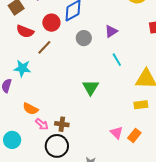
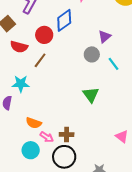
gray circle: (84, 38) -> (92, 54), moved
cyan circle: (12, 140) -> (31, 150), moved

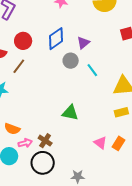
blue diamond: (64, 20) -> (56, 39), moved
green triangle: (91, 95) -> (70, 113), moved, turned -42
brown cross: (67, 135) -> (45, 141), turned 32
pink arrow: (47, 137) -> (25, 143), turned -48

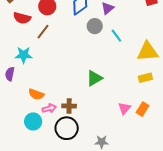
green triangle: (70, 113) -> (94, 78), turned -42
brown cross: (45, 141) -> (69, 106), turned -32
pink triangle: (100, 143) -> (124, 108), turned 32

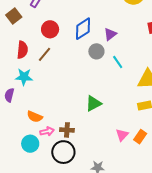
red semicircle: (22, 18) -> (22, 50), moved, turned -102

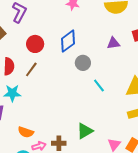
purple triangle: (110, 34) -> (113, 43), moved, turned 32
cyan line: (118, 62) -> (99, 86), moved
green triangle: (93, 103) -> (85, 131), moved

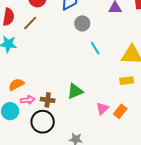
orange semicircle: (26, 132) -> (16, 84), turned 126

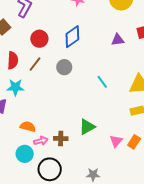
gray circle: (82, 23) -> (64, 67), moved
orange semicircle: (16, 84) -> (28, 127), turned 49
black circle: (43, 122) -> (50, 169), moved

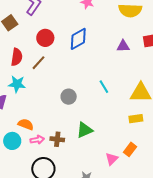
gray circle: (64, 67) -> (69, 97), moved
pink triangle: (116, 141) -> (112, 159), moved
cyan circle: (25, 154) -> (12, 141), moved

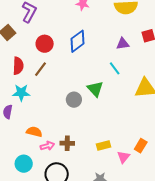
cyan line: (104, 87) -> (115, 68), moved
yellow rectangle: (136, 119) -> (104, 145), moved
green triangle: (85, 130) -> (95, 89), moved, turned -42
cyan circle: (12, 141) -> (24, 164), moved

